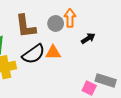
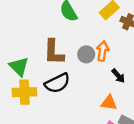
black arrow: (88, 38) -> (118, 76), turned 72
orange triangle: (53, 53) -> (109, 103), moved

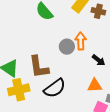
brown L-shape: (54, 52) -> (39, 67), moved
black semicircle: (57, 83) -> (55, 88), moved

